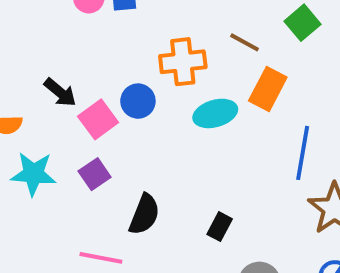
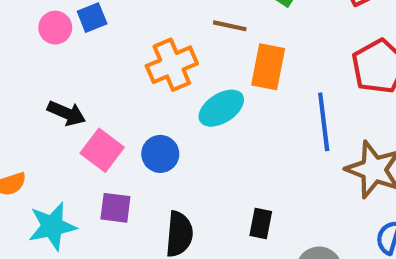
black arrow: (60, 93) -> (66, 113), moved
blue circle: (138, 101) -> (160, 154), moved
purple square: (95, 174) -> (115, 208), turned -32

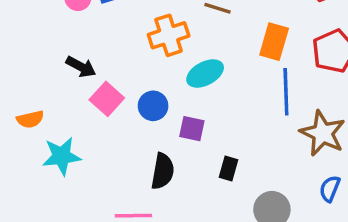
orange rectangle: (268, 67) -> (274, 42), moved
purple square: (115, 208) -> (192, 129), moved

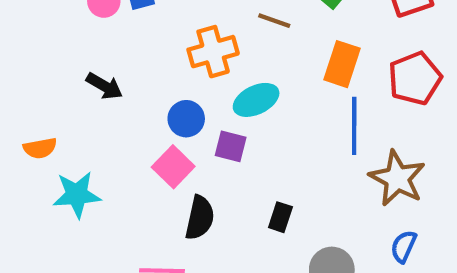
pink square: (107, 99) -> (173, 167), moved
blue circle: (153, 106) -> (186, 119), moved
purple square: (192, 129) -> (231, 146), moved

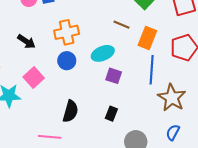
brown line: (274, 21) -> (122, 25), moved
orange cross: (213, 52) -> (67, 32), moved
purple square: (231, 146) -> (114, 76), moved
pink square: (173, 167) -> (34, 78), moved

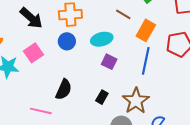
black arrow: (26, 42) -> (31, 18), size x1.4
brown star: (172, 98) -> (136, 101), moved

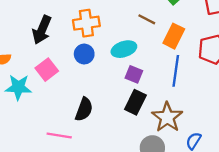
black arrow: (31, 18) -> (42, 30), turned 75
black rectangle: (102, 97) -> (135, 102), moved, size x1.5

